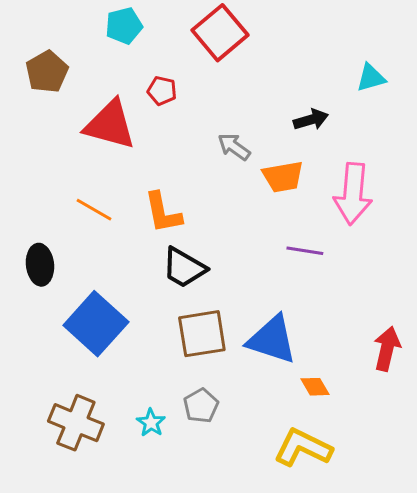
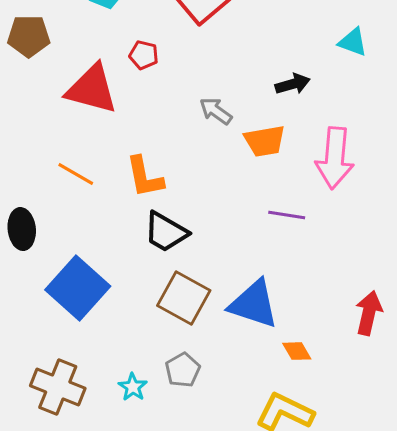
brown pentagon: (47, 72) -> (29, 36), turned 30
cyan triangle: (371, 78) -> (353, 42), turned 36
brown square: (202, 334) -> (184, 298), turned 38

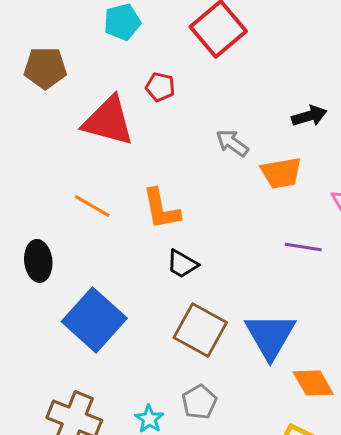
black trapezoid: (166, 232) -> (182, 264), size x0.7
blue triangle: (254, 304) -> (270, 336), turned 42
orange diamond: (297, 351) -> (313, 383), size x1.4

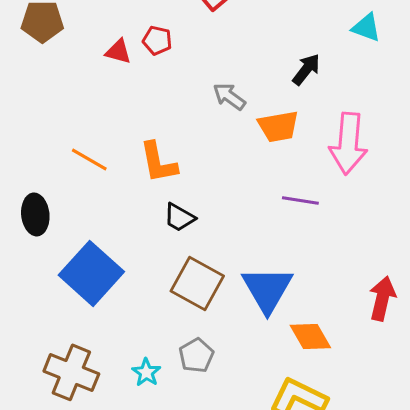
black arrow: (309, 116) -> (306, 69), turned -36
red triangle: (108, 121) -> (118, 51), moved, size x0.5

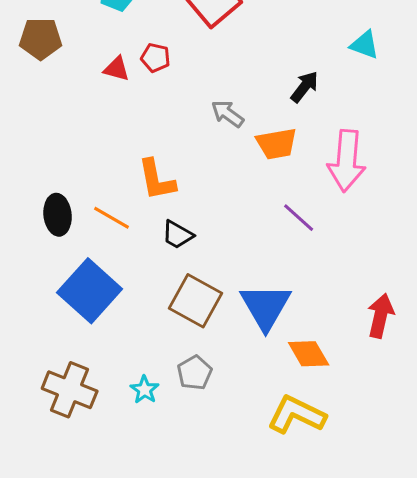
orange line: (89, 159) -> (112, 218), moved
purple line: (300, 200) -> (299, 218), turned 33
black ellipse: (35, 214) -> (58, 215), moved

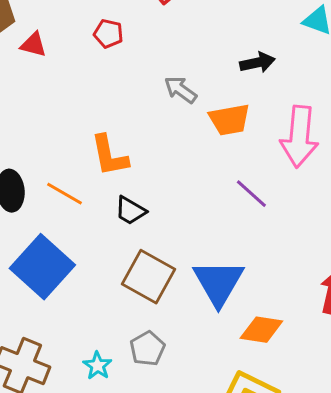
red triangle: (117, 69) -> (33, 45), moved
black arrow: (305, 87) -> (257, 63), turned 40
orange diamond: (309, 354) -> (261, 330), turned -51

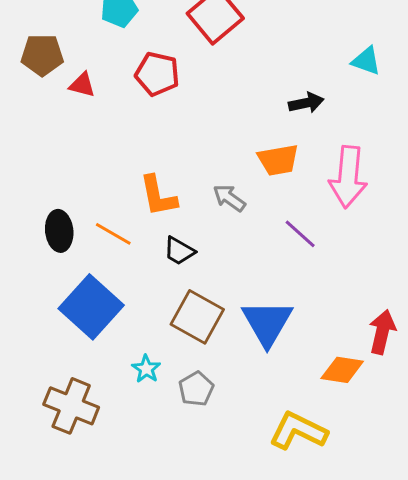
red pentagon: (108, 34) -> (157, 74), size x1.5
gray arrow: (180, 90) -> (229, 198), moved
orange diamond: (261, 330) -> (342, 370), moved
cyan star: (97, 366) -> (146, 369), moved

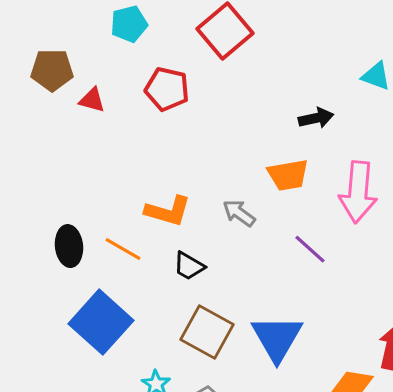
orange L-shape: (158, 196) -> (168, 211), turned -63

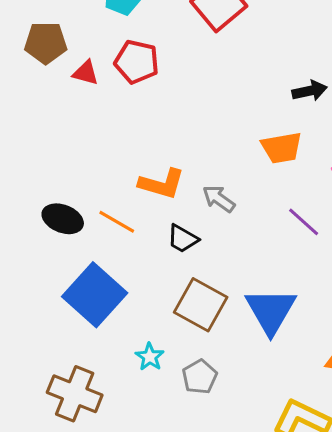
red pentagon: (167, 89) -> (137, 62), moved
gray arrow: (239, 213) -> (219, 199), moved
black ellipse: (69, 246) -> (63, 219), turned -63

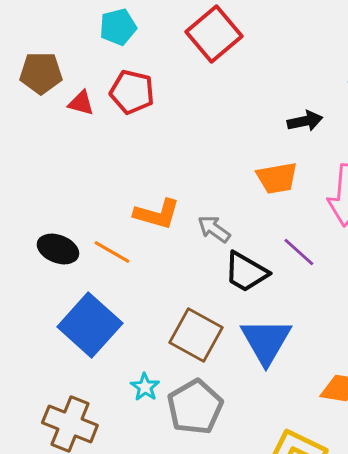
black trapezoid: (183, 239) -> (246, 272), moved, size x1.4
gray pentagon: (200, 377) -> (195, 407), size x1.6

